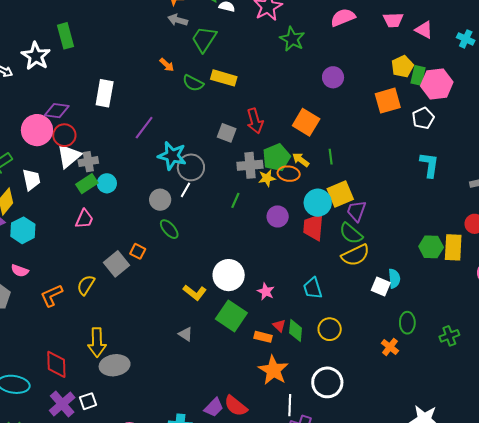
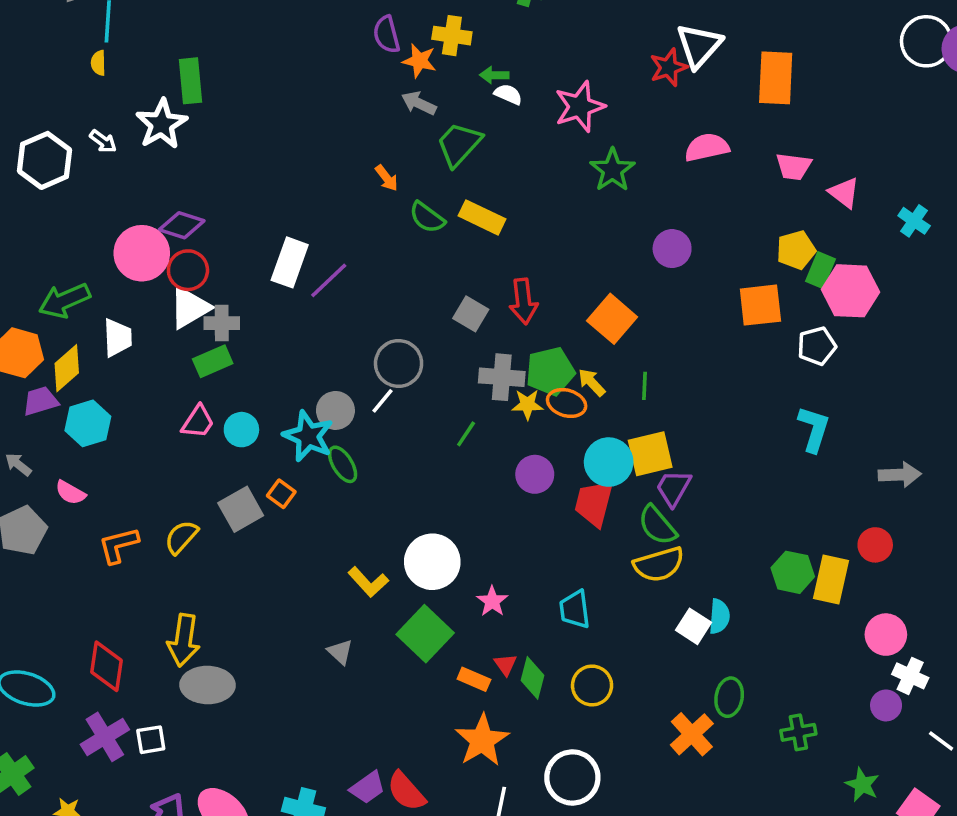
green rectangle: (65, 36) -> (191, 81), moved
white rectangle: (105, 93) -> (290, 262), moved
cyan star: (172, 156) -> (308, 436), moved
cyan circle: (107, 183) -> (241, 430), moved
orange cross: (390, 347) -> (692, 734), size x1.4

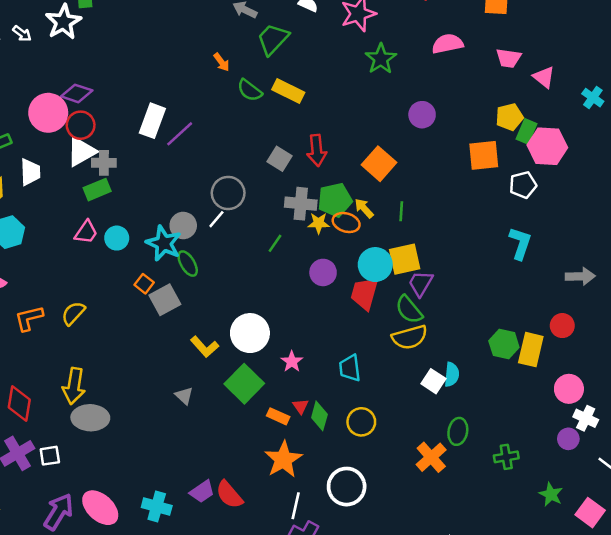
gray square: (241, 509) -> (165, 300), moved

